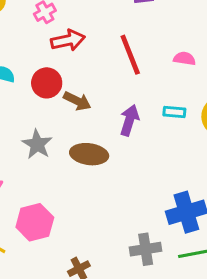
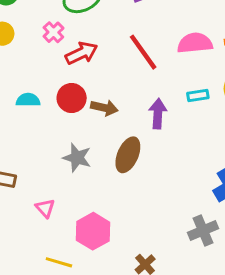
pink semicircle: (184, 59) -> (195, 43), size x1.6
brown ellipse: (89, 154) -> (128, 155), turned -60

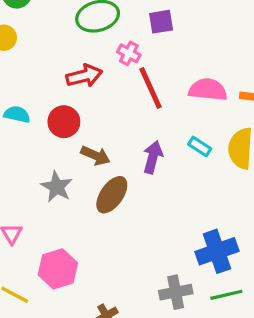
pink cross: (53, 32) -> (129, 53), moved, turned -30
cyan rectangle: (198, 95) -> (200, 146), turned 30
brown arrow: (104, 108) -> (95, 156), moved

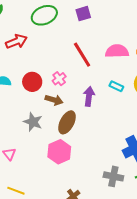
pink cross: (129, 53) -> (59, 79), moved, turned 32
red arrow: (84, 76) -> (16, 42), moved
pink hexagon: (58, 269) -> (59, 152), moved
gray cross: (176, 292) -> (113, 176), turned 30

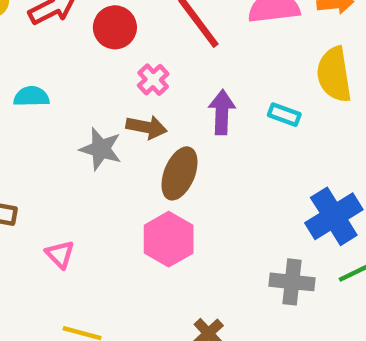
red circle: (32, 82) -> (115, 27), moved
cyan rectangle: (116, 86) -> (284, 115), moved
gray star: (33, 122) -> (101, 149), moved

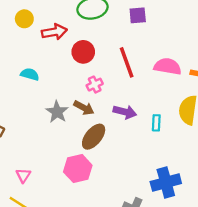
purple arrow: (222, 112) -> (125, 112), turned 85
cyan rectangle: (284, 115) -> (156, 123), turned 56
pink triangle: (60, 254) -> (23, 175), moved

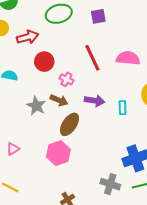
red circle: (83, 52) -> (44, 62), moved
pink cross: (95, 85) -> (66, 79), turned -32
pink triangle: (23, 175) -> (13, 149), moved, turned 32

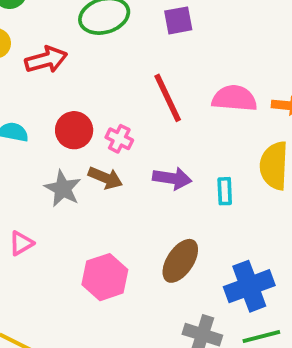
red circle: (44, 62) -> (74, 130), moved
brown ellipse: (70, 124) -> (180, 261), moved
pink triangle: (13, 149) -> (21, 243), moved

